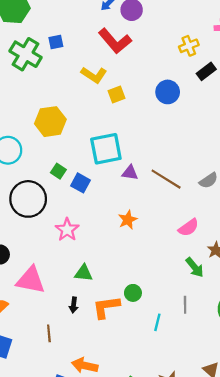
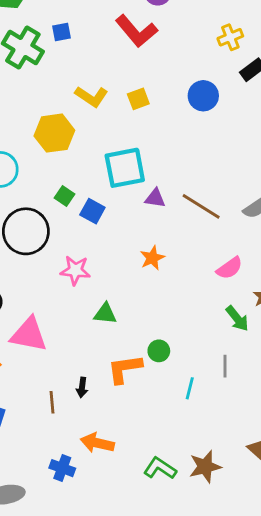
yellow L-shape: (94, 75) -> (91, 97), moved
pink star: (67, 230) -> (75, 270), turned -30
green triangle: (84, 273) -> (105, 314), moved
black arrow: (74, 305) -> (82, 387), moved

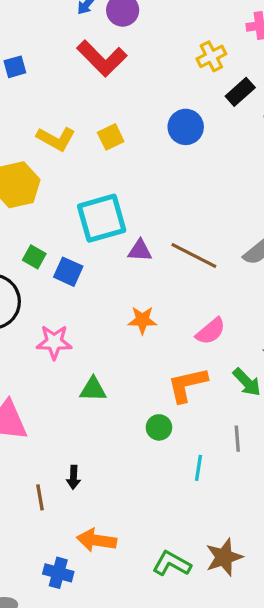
orange star: (152, 258) -> (142, 320), turned 30
pink semicircle: (229, 268) -> (211, 331), moved
orange L-shape: (125, 369) -> (187, 385), moved

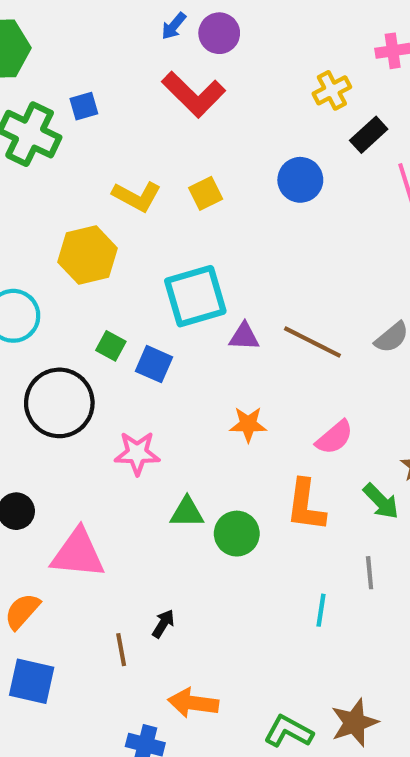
orange L-shape: (187, 385) -> (306, 505), turned -69
green circle: (159, 427) -> (237, 534), moved, size x1.4
black arrow: (73, 477) -> (163, 624), turned -150

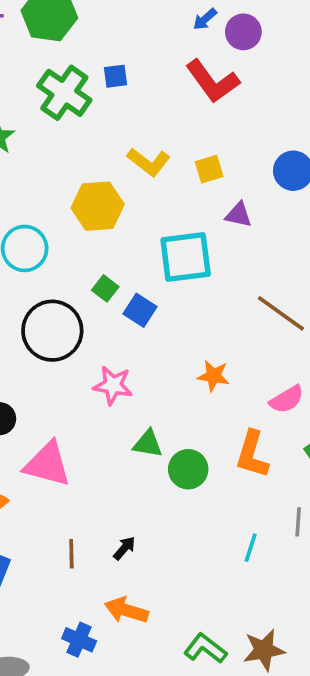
purple triangle: (244, 337) -> (239, 215), moved
black arrow: (163, 624) -> (124, 548), moved

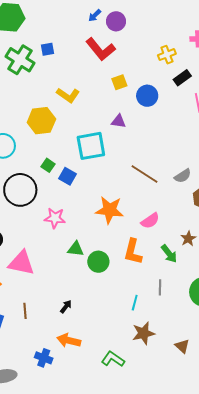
yellow square: (209, 169) -> (119, 82), moved
orange star: (213, 376) -> (110, 210), size x1.6
brown line: (71, 554) -> (25, 311), moved
brown star: (264, 650) -> (143, 333), moved

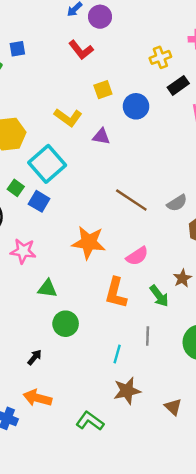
red L-shape: (101, 49) -> (81, 50), size x0.7
yellow L-shape: (68, 95) -> (68, 117), moved
cyan square: (91, 146) -> (47, 164), moved, turned -32
green circle: (98, 262) -> (66, 324), moved

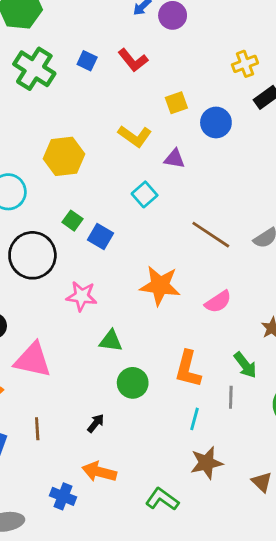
blue square: (17, 49) -> (87, 61), moved, turned 35
red L-shape: (81, 50) -> (133, 60), moved
cyan square: (47, 164) -> (145, 194), moved, size x0.6
orange L-shape: (116, 293) -> (188, 369), moved
green arrow: (159, 296) -> (245, 365), moved

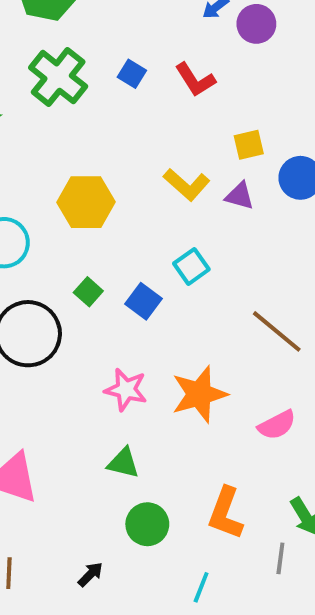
purple triangle: (175, 159) -> (240, 196), moved
blue square: (100, 237) -> (143, 301), moved
orange star: (160, 286) -> (199, 394), turned -30
pink star: (82, 296) -> (126, 390), moved
cyan line: (194, 419) -> (201, 587), moved

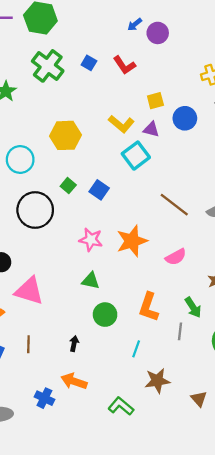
cyan square: (191, 266) -> (136, 156), moved, size x1.4
black arrow: (90, 574) -> (74, 344), turned -32

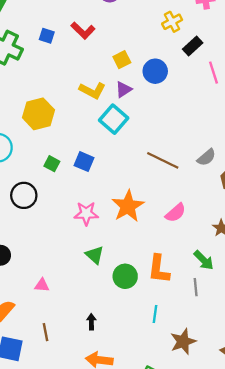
purple triangle: (151, 129) -> (124, 90), turned -35
black circle: (35, 210) -> (24, 195), size x0.7
green triangle: (91, 281) -> (95, 255), turned 42
pink triangle: (29, 291) -> (42, 285), moved, size x0.5
green circle: (105, 315) -> (125, 276), moved

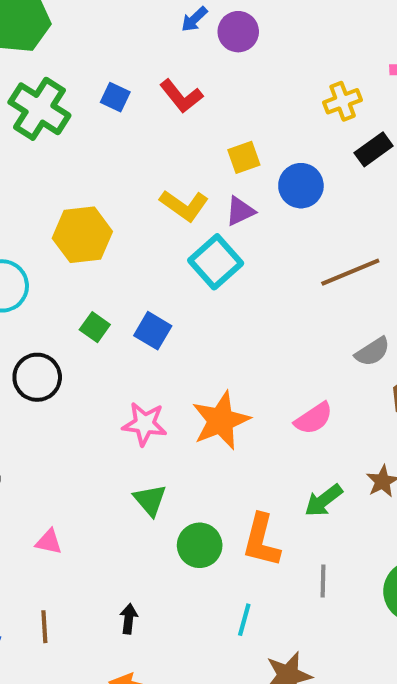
brown line: (163, 160) -> (350, 272), moved, turned -56
pink semicircle: (176, 213) -> (314, 418), moved
green arrow: (204, 260) -> (323, 500), moved, turned 90

